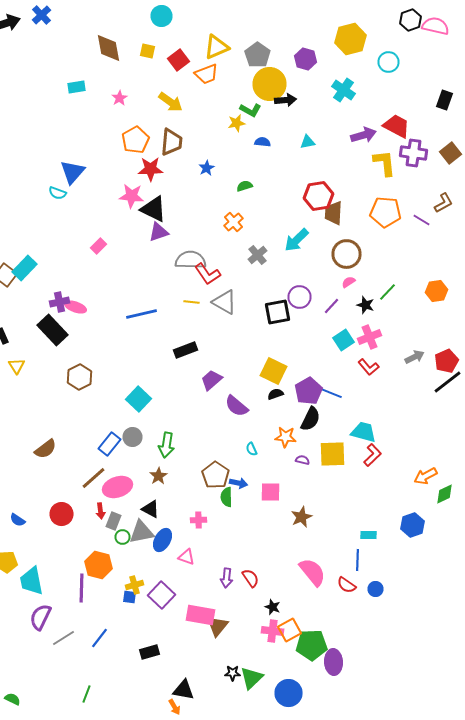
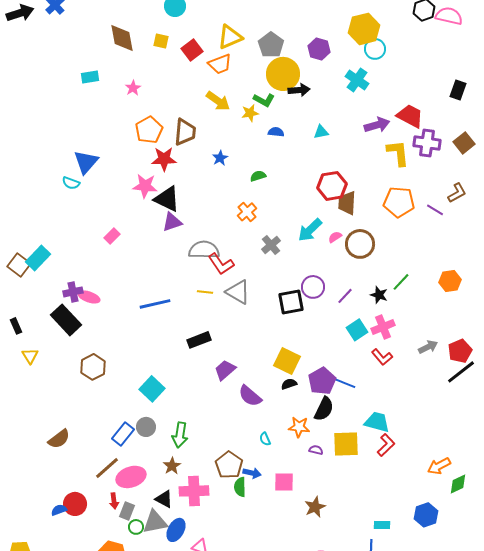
cyan circle: (388, 62) -> (375, 49), moved
yellow arrow: (170, 102) -> (218, 101), moved
pink semicircle: (348, 282) -> (335, 237), moved
blue semicircle: (18, 520) -> (59, 510), moved, turned 126
pink cross: (198, 520) -> (194, 491), moved, size x1.8

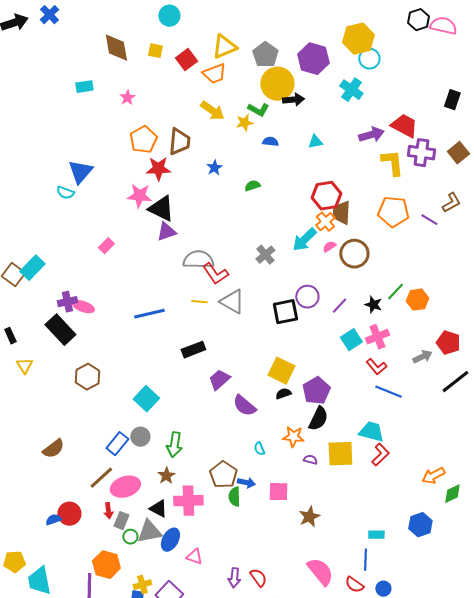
purple hexagon: (319, 49) -> (313, 59), size x1.4
orange cross: (247, 212) -> (325, 222), moved
orange hexagon: (450, 281) -> (417, 300), moved
red pentagon: (460, 351) -> (448, 343), moved, turned -30
blue line: (342, 382) -> (388, 392), moved

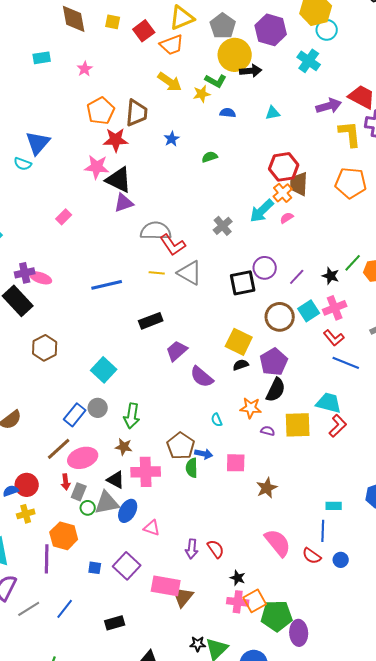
brown circle: (354, 254) -> (280, 317), moved
brown star: (166, 476) -> (124, 447), turned -30
yellow cross: (142, 585) -> (26, 514), moved

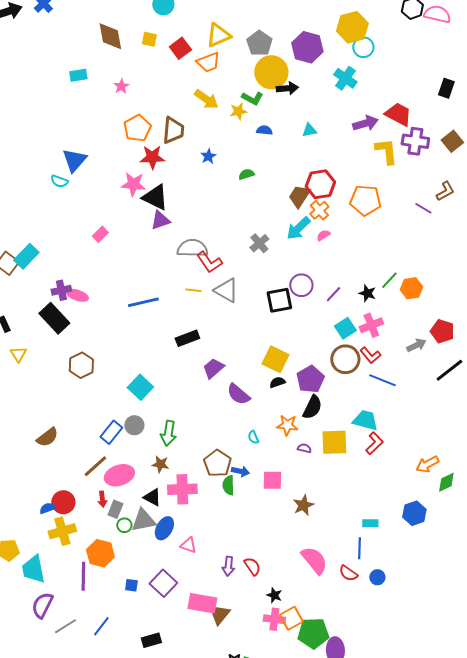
orange pentagon: (351, 183) -> (365, 200), moved
brown trapezoid: (299, 184) -> (299, 196), moved, turned 30
brown circle: (280, 317) -> (345, 359), moved
yellow cross: (26, 514) -> (62, 531), size x1.5

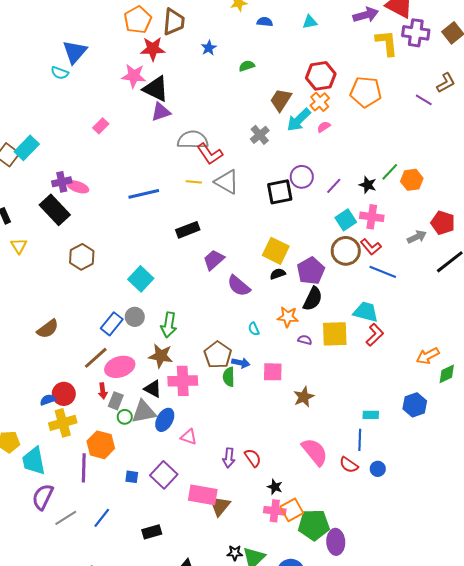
brown trapezoid: (299, 196) -> (281, 100), moved
pink cross: (371, 325) -> (372, 217), turned 30
brown star: (160, 464) -> (161, 356), size x1.4

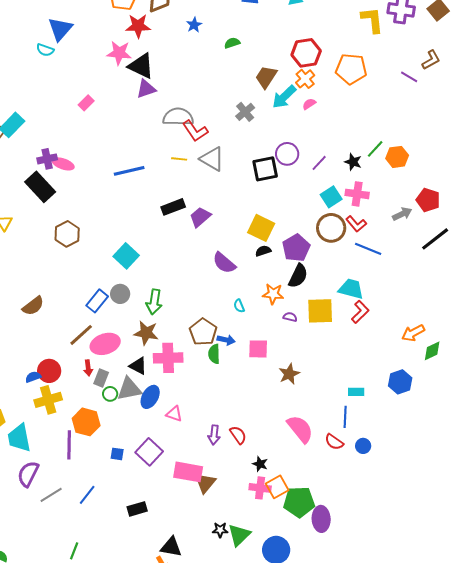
purple trapezoid: (214, 260) -> (200, 217), moved

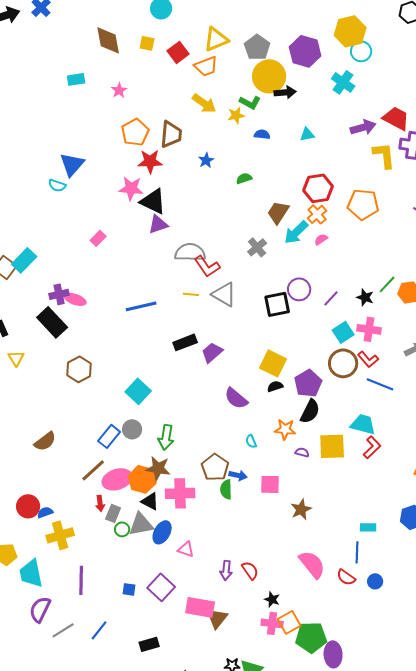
red circle: (49, 371) -> (28, 506), moved
orange hexagon: (86, 422) -> (142, 479), moved

